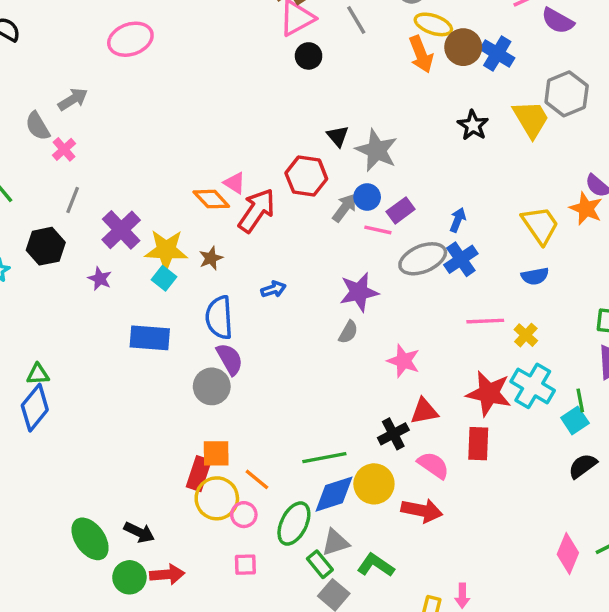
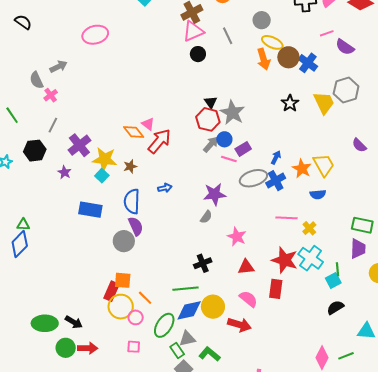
red hexagon: (306, 176) -> (208, 119), moved
orange star: (586, 209) -> (302, 169), moved
black cross: (393, 434) -> (203, 263), moved
green ellipse: (90, 539) -> (45, 323), turned -60

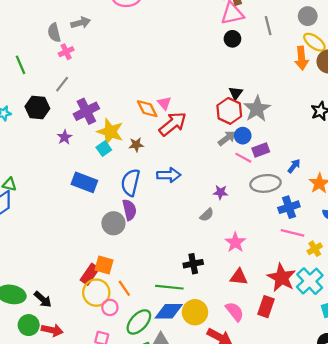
blue cross: (276, 181) -> (289, 207), moved
blue arrow: (165, 188) -> (169, 175), size x1.5
purple star: (215, 194) -> (220, 192), size x0.6

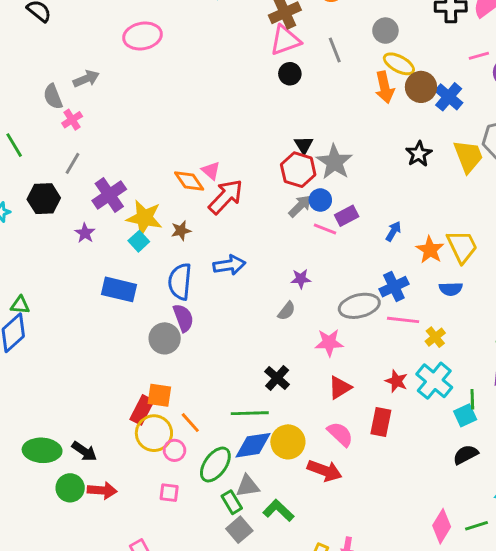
gray ellipse: (265, 183) -> (359, 306), moved
pink star: (235, 242) -> (329, 343), turned -30
black cross: (193, 264) -> (277, 378), turned -30
red triangle: (239, 277) -> (340, 388), turned -30
red star: (282, 278) -> (396, 381), size x0.6

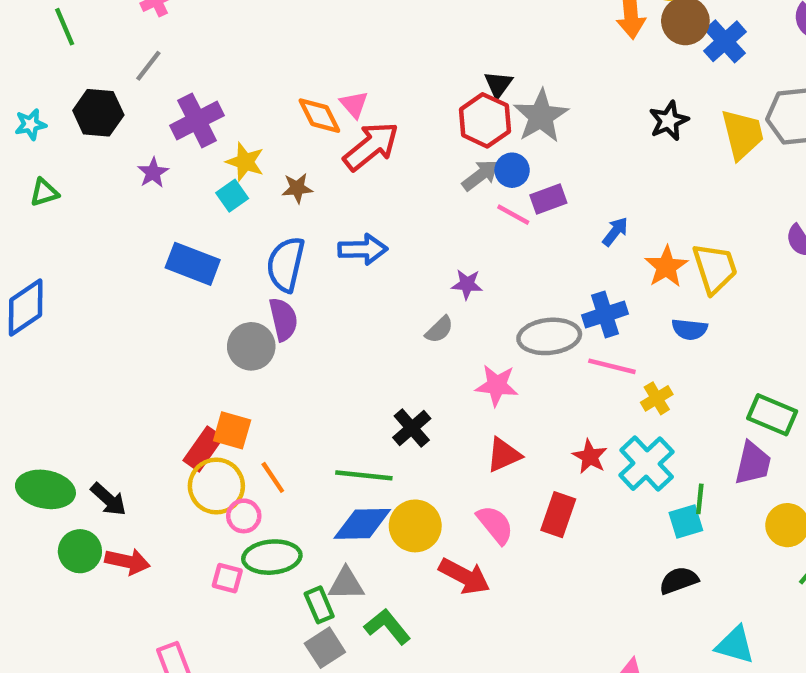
yellow star: (144, 218) -> (245, 162), size x0.7
green triangle: (20, 305) -> (44, 192), moved, turned -30
green ellipse: (215, 465) -> (272, 557), moved, turned 42

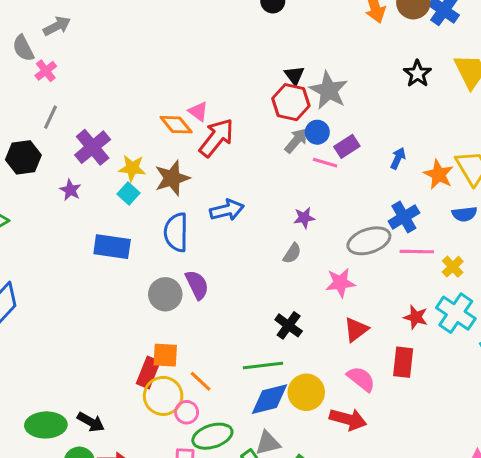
brown star: (297, 188) -> (172, 178), size x1.6
purple semicircle: (283, 319) -> (197, 285), moved

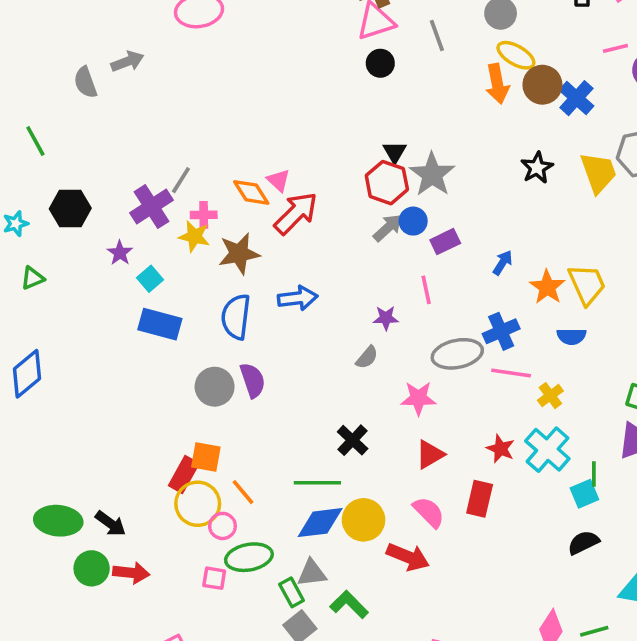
pink cross: (46, 71) -> (204, 215), moved, turned 30
gray line: (51, 117) -> (181, 180), moved
pink line: (325, 163) -> (426, 290), moved, turned 55
cyan square: (128, 193) -> (150, 279), moved

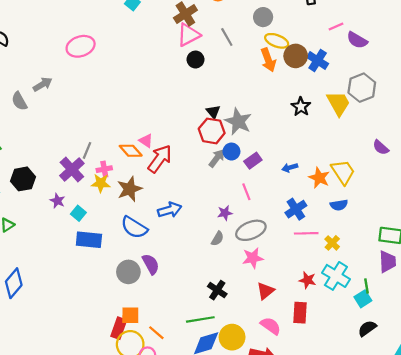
blue arrow: (503, 263) -> (290, 168), turned -128
blue semicircle: (236, 317) -> (134, 227), turned -56
gray ellipse: (457, 354) -> (251, 230), moved

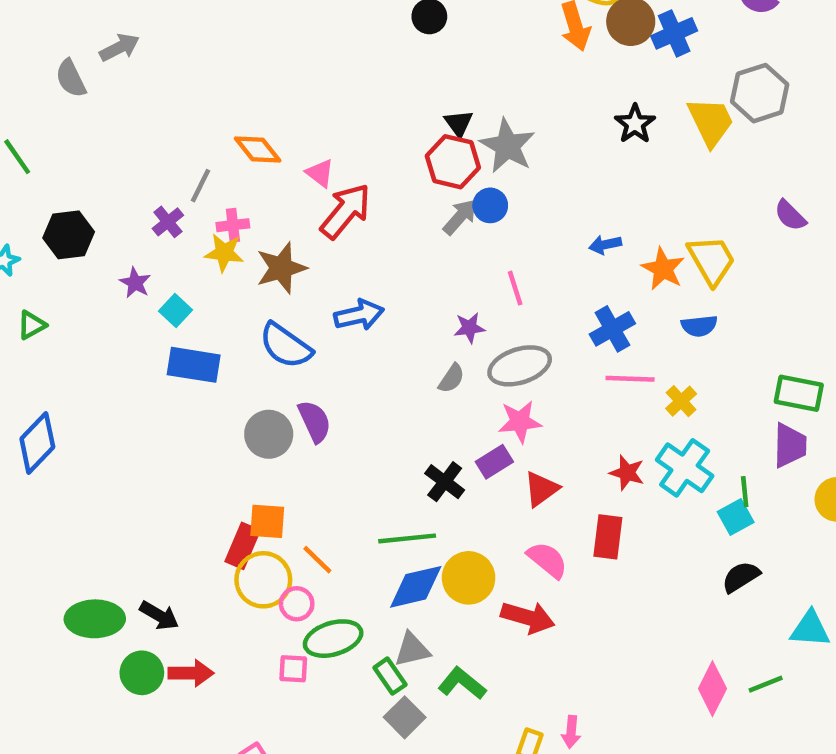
blue cross: (318, 61) -> (674, 33), turned 30
orange diamond: (131, 151) -> (258, 149), moved
purple rectangle: (253, 161) -> (494, 462), moved
purple cross: (72, 169) -> (168, 222), size x0.6

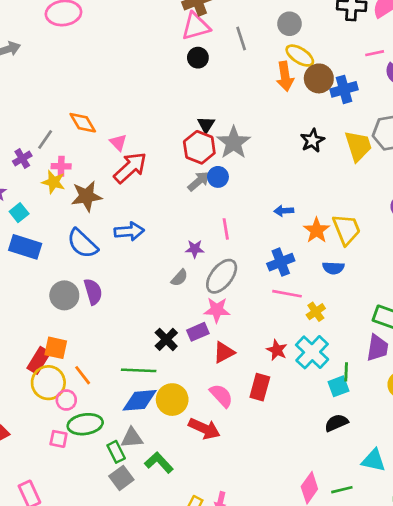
gray ellipse: (520, 366) -> (222, 276), turned -42

